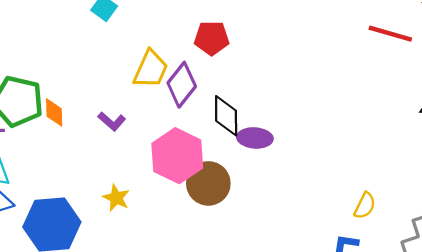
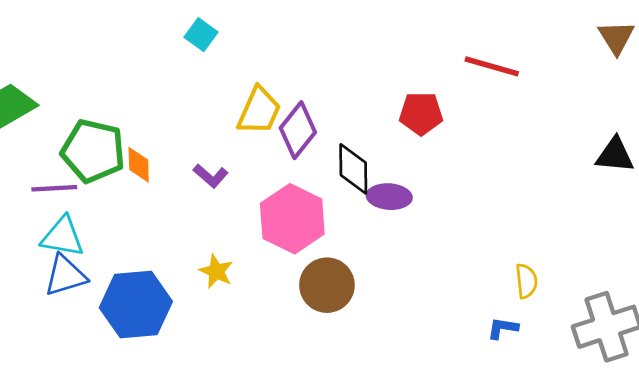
red line: (390, 34) -> (492, 66), moved
red pentagon: (212, 38) -> (421, 114), moved
brown circle: (208, 183) -> (327, 285), moved
yellow semicircle: (365, 206) -> (526, 281), turned -32

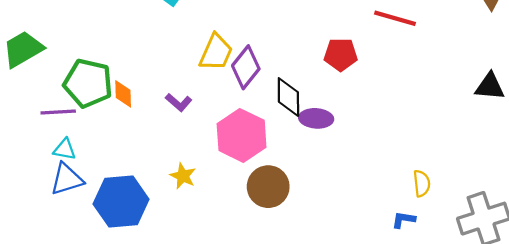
cyan triangle: (63, 237) -> (65, 149), size x0.7

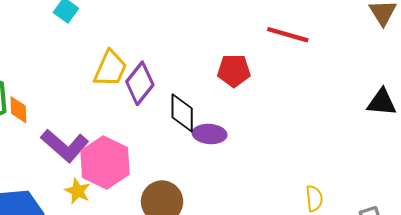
purple L-shape: (179, 102) -> (65, 146), moved, size x1.8
pink hexagon: (242, 135) -> (105, 162), moved

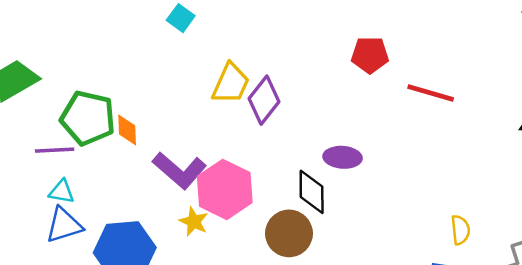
red line: (288, 35) -> (431, 93), moved
red pentagon: (234, 71) -> (370, 55), moved
black diamond: (182, 113) -> (312, 192), moved

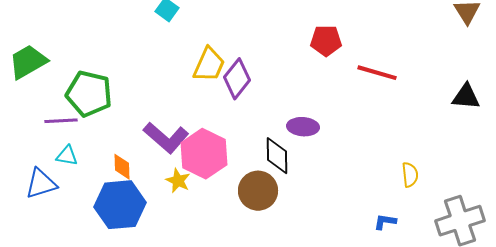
orange diamond: (127, 130) -> (122, 167), moved
blue triangle: (64, 225) -> (41, 184), moved
yellow semicircle: (460, 230) -> (410, 175), moved

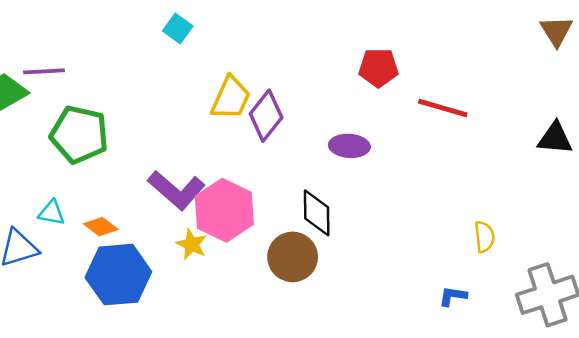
purple line: (61, 121) -> (44, 71), moved
purple ellipse: (303, 127) -> (349, 146), moved
orange diamond: (122, 167) -> (101, 227), moved, turned -52

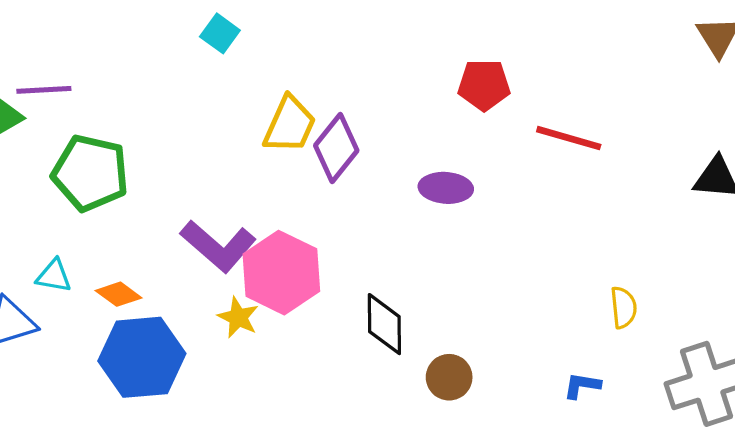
black diamond: (317, 213) -> (384, 324), moved
brown circle: (293, 257) -> (449, 377), moved, size x0.7

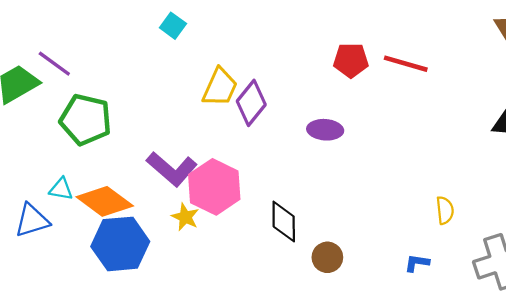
purple line: (44, 90) -> (54, 64), turned 39
red line: (569, 138) -> (406, 64), moved
orange diamond: (119, 294) -> (105, 201), size x1.8

